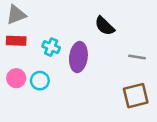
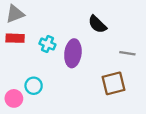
pink circle: (16, 78) -> (14, 98), moved
cyan circle: (40, 81) -> (34, 86), moved
brown square: (136, 96) -> (113, 83), moved

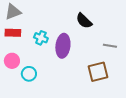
pink circle: (14, 98) -> (12, 61), moved

